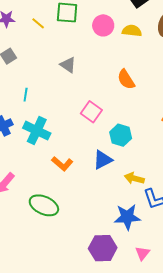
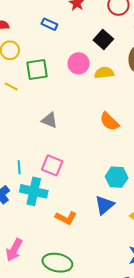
pink circle: (103, 25) -> (79, 63), moved
cyan line: (26, 95) -> (19, 167), moved
pink square: (91, 112) -> (52, 165), moved

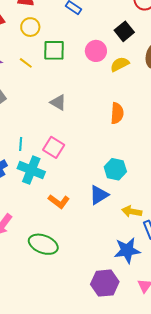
yellow semicircle: (104, 73) -> (120, 64), turned -30
orange semicircle: (109, 122) -> (117, 113), turned -140

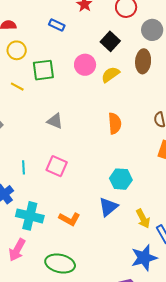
cyan cross: (31, 170) -> (30, 216), moved
yellow arrow: (132, 211) -> (143, 219), turned -120

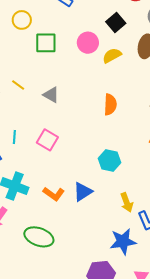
yellow line: (17, 87) -> (18, 85), moved
blue triangle: (108, 207) -> (83, 192), moved

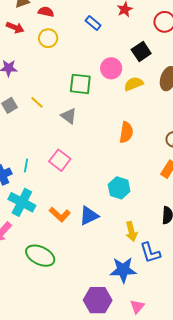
green square: (46, 43) -> (80, 84), moved
cyan line: (14, 137) -> (26, 166), moved

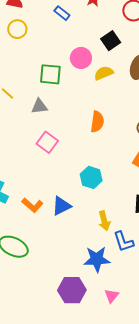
gray triangle: (69, 116) -> (39, 106), turned -42
pink square: (60, 160) -> (47, 142), moved

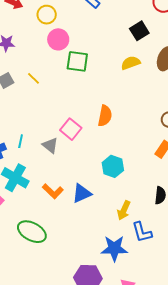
pink circle: (81, 58) -> (58, 39), moved
gray triangle: (39, 106) -> (50, 145), moved, turned 42
orange semicircle: (97, 122) -> (105, 116), moved
yellow arrow: (104, 221) -> (124, 210), turned 36

